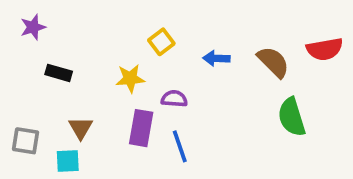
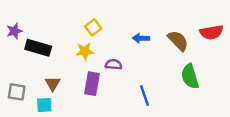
purple star: (33, 27) -> (14, 31), moved
yellow square: (161, 42) -> (93, 27), moved
black rectangle: (59, 73) -> (38, 48), size x1.5
blue line: (180, 146) -> (145, 96), moved

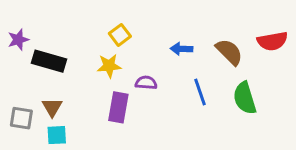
brown triangle: (53, 84) -> (52, 107), moved
blue line: (145, 96) -> (200, 92), moved

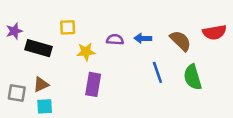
yellow square: (120, 35) -> (68, 27), moved, turned 35
purple semicircle: (146, 83) -> (115, 40), moved
brown triangle: (52, 107) -> (41, 84), turned 35

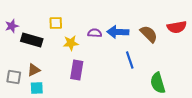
blue arrow: (143, 38) -> (118, 32), size x1.5
green semicircle: (193, 77) -> (158, 83), moved

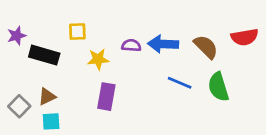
blue line: (130, 60) -> (180, 83), turned -48
gray square: (14, 77) -> (19, 106), turned 35
green semicircle: (158, 83) -> (218, 87), moved

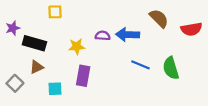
yellow square: (77, 32) -> (55, 12), moved
brown semicircle: (206, 47) -> (159, 18), moved
brown triangle: (47, 97) -> (37, 67), moved
cyan square: (51, 121) -> (55, 89), moved

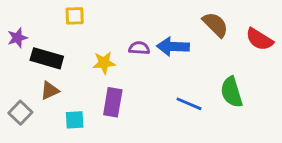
red semicircle: (191, 29) -> (259, 39), turned 42
blue line: (141, 65) -> (189, 104), moved

